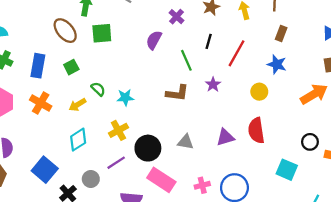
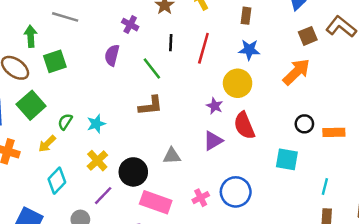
green square: (71, 67) -> (31, 105), size x1.6
purple star: (213, 84) -> (215, 106), moved
green semicircle: (98, 89) -> (65, 122), turned -88
yellow circle: (259, 92) -> (238, 83), size x1.5

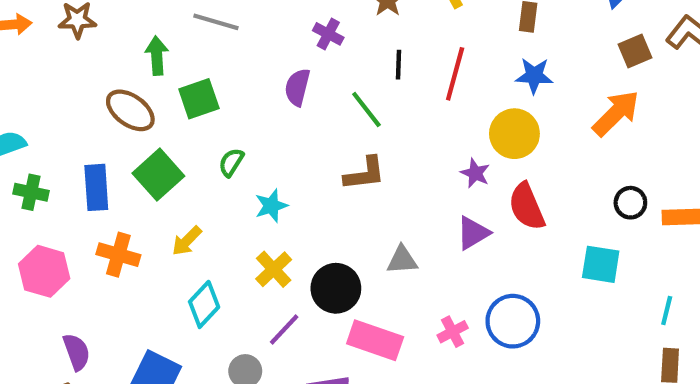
green semicircle: (65, 122) -> (231, 162), moved

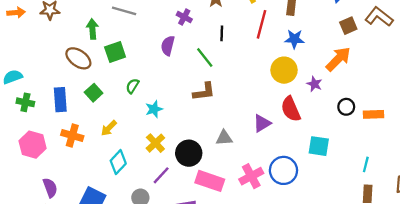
red line: (455, 74) -> (262, 24), moved
purple star: (475, 173) -> (314, 84), moved
green square: (158, 175) -> (94, 93), size x0.7
cyan square: (601, 264) -> (319, 146), moved
pink cross: (453, 332) -> (251, 176), size x1.5

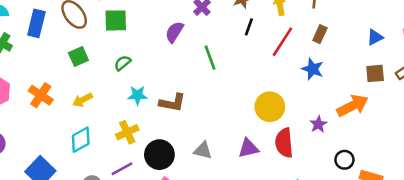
black line: (222, 33) -> (249, 27), moved
yellow circle: (284, 70) -> (270, 107), moved
brown L-shape: (204, 92) -> (172, 103), moved
blue rectangle: (60, 100) -> (36, 23), moved

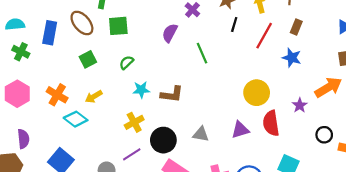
cyan diamond: (81, 140) -> (76, 119), moved, turned 70

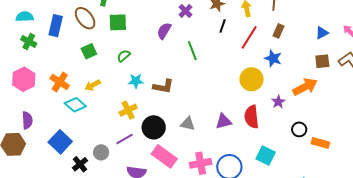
yellow circle: (257, 93) -> (252, 79), moved

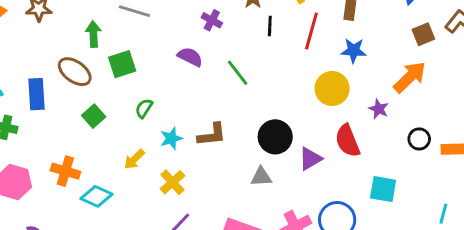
purple semicircle: (164, 31) -> (190, 57), turned 102
yellow arrow: (93, 85) -> (134, 159), moved
black circle: (154, 127) -> (275, 137), moved

